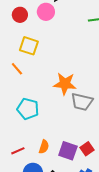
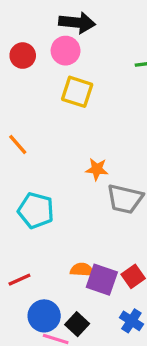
yellow square: (29, 46) -> (77, 92), moved
orange star: (65, 84) -> (97, 169), size x0.6
orange semicircle: (44, 147) -> (82, 270), moved, turned -104

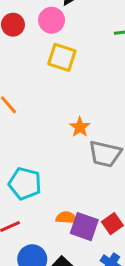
orange star: (97, 169) -> (80, 127), turned 30
cyan pentagon: (36, 210) -> (25, 184), moved

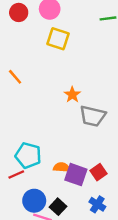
cyan pentagon: (25, 184) -> (28, 155), moved

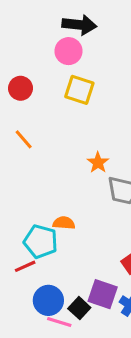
red circle: (19, 12) -> (21, 88), moved
orange semicircle: (62, 167) -> (64, 223), moved
purple square: (76, 175) -> (103, 294), moved

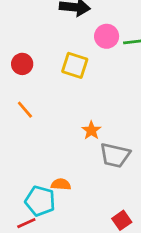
pink circle: (69, 51) -> (107, 36), moved

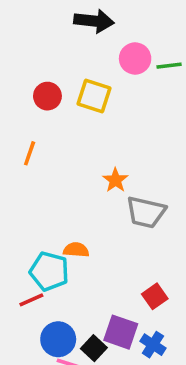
red circle: (22, 64) -> (47, 96), moved
orange line: (25, 110) -> (30, 153), turned 60

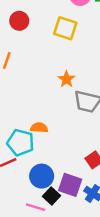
yellow square: (94, 96) -> (65, 28), moved
blue circle: (58, 339) -> (42, 176), moved

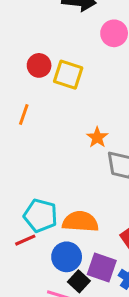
yellow square: (65, 28) -> (68, 75), moved
orange semicircle: (39, 128) -> (80, 222), moved, size x1.6

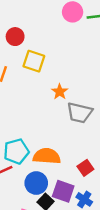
yellow square: (68, 75) -> (34, 61), moved
cyan pentagon: (41, 216) -> (16, 151), turned -30

